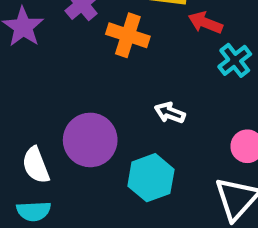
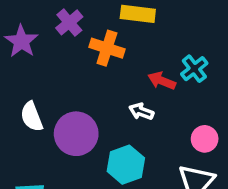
red arrow: (205, 23) -> (162, 81), moved
white semicircle: (36, 165) -> (32, 117), moved

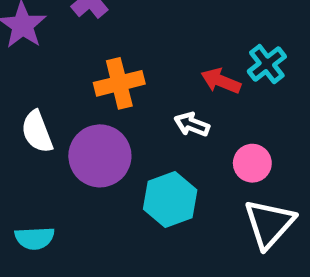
orange cross: (107, 48) -> (119, 83), moved, turned -32
pink circle: (205, 139) -> (252, 163), moved

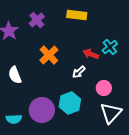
orange cross: (119, 83) -> (49, 55), turned -30
white arrow: (192, 124) -> (79, 72), turned -64
purple circle: (100, 156) -> (42, 110), moved

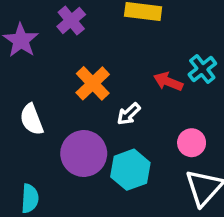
white arrow: (79, 72) -> (129, 114), moved
purple circle: (42, 110) -> (84, 154), moved
cyan semicircle: (14, 119) -> (30, 198), turned -84

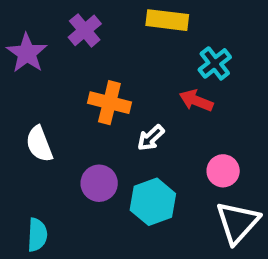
cyan cross: (202, 69) -> (215, 63), moved
orange cross: (93, 83) -> (109, 103), turned -32
purple circle: (84, 154) -> (99, 183), size x0.7

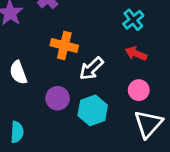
red arrow: (196, 101) -> (136, 54), moved
white arrow: (151, 138) -> (91, 68), size x1.4

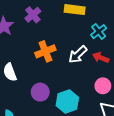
orange cross: (64, 45) -> (45, 51), turned -36
white arrow: (91, 68) -> (78, 54), moved

